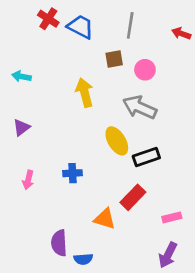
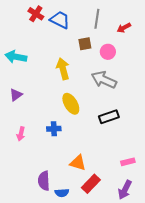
red arrow: (181, 33) -> (124, 28), moved, turned -48
cyan arrow: (21, 76) -> (16, 57), size x1.5
yellow ellipse: (117, 141) -> (71, 104), moved
red rectangle: (133, 197) -> (91, 184), moved

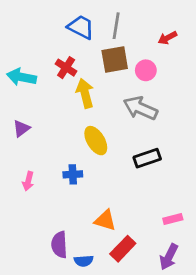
red cross: (36, 14) -> (66, 68), moved
gray line: (97, 19) -> (116, 26), moved
brown square: (85, 44) -> (115, 59), size x1.5

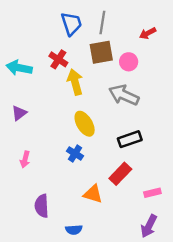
blue trapezoid: (81, 27) -> (71, 24), turned 45
blue cross: (73, 174) -> (75, 153), moved, turned 35
purple semicircle: (59, 245) -> (42, 206), moved
red rectangle: (123, 249) -> (120, 174), moved

